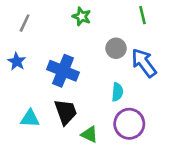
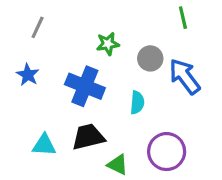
green star: (82, 16) -> (108, 44), moved, turned -30
cyan semicircle: (117, 92) -> (137, 103), moved
black trapezoid: (66, 112) -> (88, 137), turned -84

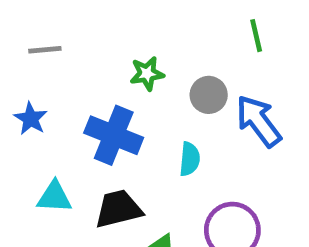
gray line: (38, 27) -> (45, 50), turned 60
cyan triangle: (44, 145) -> (54, 197), moved

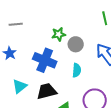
gray circle: (209, 95) -> (76, 44), moved
cyan triangle: (54, 197) -> (20, 86), turned -42

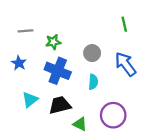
green star: (59, 34) -> (53, 42), moved

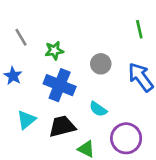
gray line: (26, 31) -> (21, 37), turned 64
cyan semicircle: (93, 82) -> (98, 109), moved, turned 120

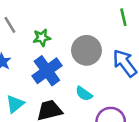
gray circle: (101, 64) -> (86, 50), size x1.5
blue cross: (60, 85) -> (47, 71), turned 32

